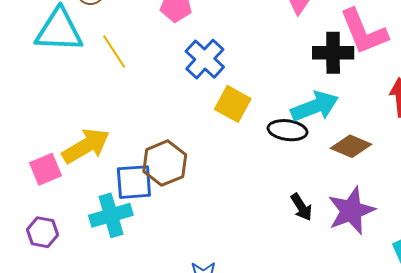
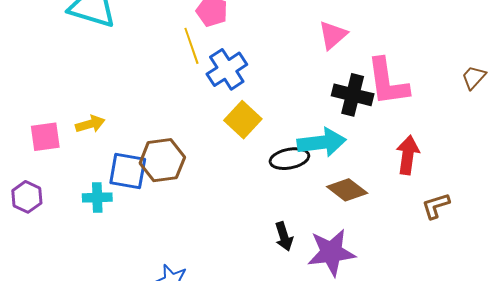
yellow line: (114, 52) -> (191, 46), moved
black ellipse: (288, 130) -> (289, 159), turned -33
yellow arrow: (86, 146) -> (90, 124), size x0.6
cyan cross: (111, 215) -> (97, 197), size x0.7

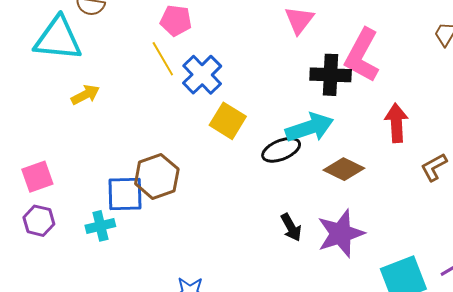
pink L-shape: (388, 82) -> (362, 55), turned 48
yellow arrow: (90, 124) -> (85, 95), moved
purple hexagon: (27, 197) -> (39, 221), moved

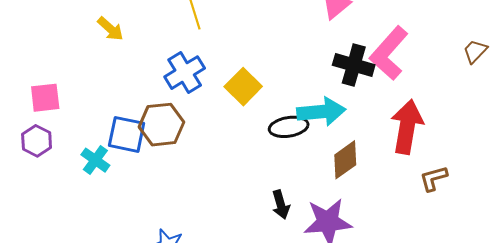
blue cross: (202, 75) -> (185, 73), moved
yellow arrow: (85, 95) -> (110, 29), turned 56
red arrow: (396, 123) -> (407, 127), size x1.4
brown diamond: (344, 169) -> (345, 160), turned -75
cyan cross: (100, 226) -> (95, 160), turned 36

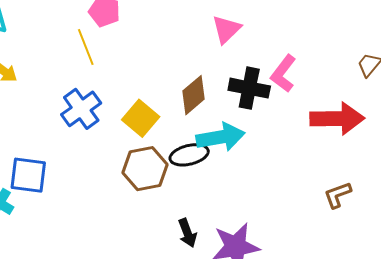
pink L-shape: (389, 53) -> (283, 74), size x0.7
brown hexagon: (161, 125) -> (145, 169), moved
red arrow: (407, 127) -> (337, 119), moved, turned 84
brown diamond: (345, 160) -> (194, 95), moved

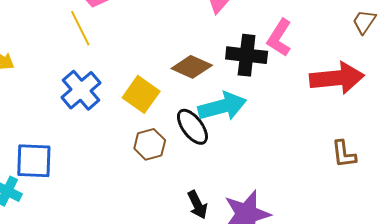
brown diamond: (194, 95) -> (192, 67), turned 69
black ellipse: (189, 155) -> (192, 127), turned 72
brown hexagon: (145, 169) -> (150, 144), size x0.7
brown L-shape: (338, 195) -> (344, 154), turned -72

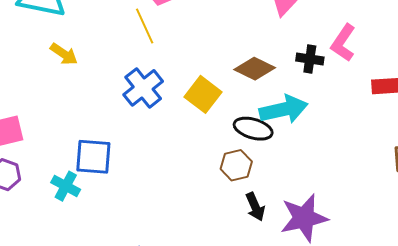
black cross: (247, 55) -> (310, 59), size x0.7
black ellipse: (192, 127) -> (253, 129), turned -39
brown hexagon: (150, 144) -> (236, 165), moved

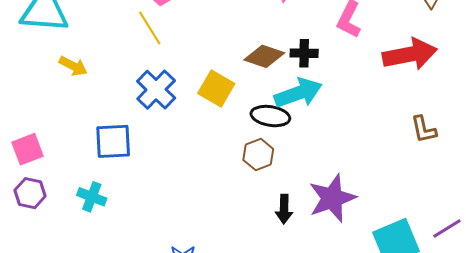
black cross: (310, 59) -> (304, 53), moved
blue square: (93, 157) -> (113, 141), moved
black arrow: (255, 207) -> (284, 209), moved, turned 32

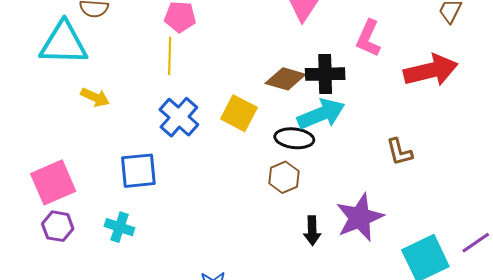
yellow line: (150, 28) -> (170, 56), turned 36
black cross: (304, 53) -> (325, 74), size x1.4
brown L-shape: (424, 129) -> (399, 152), moved
pink square: (28, 149) -> (53, 182), size x1.4

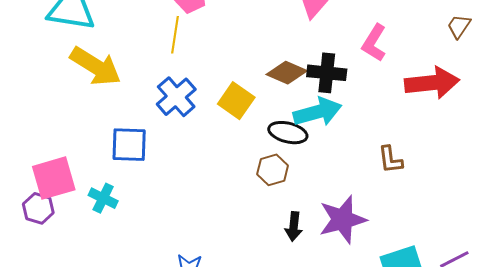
yellow arrow: (95, 97) -> (96, 66), size x1.8
pink square: (53, 182) -> (54, 178), moved
purple hexagon: (58, 226) -> (38, 208), moved

